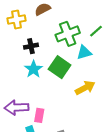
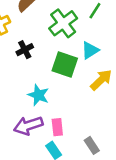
cyan triangle: (84, 52) -> (90, 50), moved
cyan star: (33, 69) -> (38, 95), moved

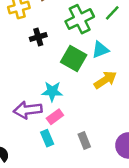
cyan star: (38, 95) -> (52, 91), moved, turned -30
pink rectangle: (57, 127) -> (55, 117), turned 49

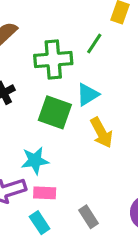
green cross: (80, 19) -> (53, 59), turned 32
yellow arrow: (105, 80) -> (101, 133), turned 105
pink rectangle: (55, 117) -> (45, 193), turned 49

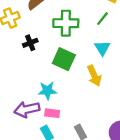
green line: (94, 44) -> (102, 19), moved
cyan triangle: (88, 95) -> (102, 48), moved, turned -35

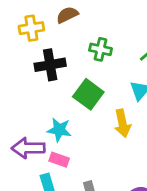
green cross: (66, 23) -> (101, 49), size x0.7
black cross: (30, 43) -> (50, 65), size x1.5

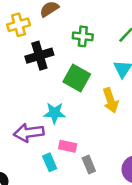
pink rectangle: (59, 160) -> (68, 146), moved

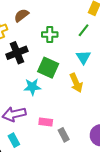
cyan star: (54, 113) -> (32, 87), moved
cyan rectangle: (50, 162) -> (14, 140), moved

